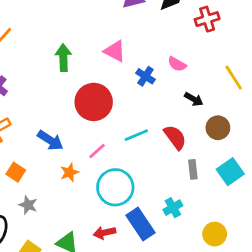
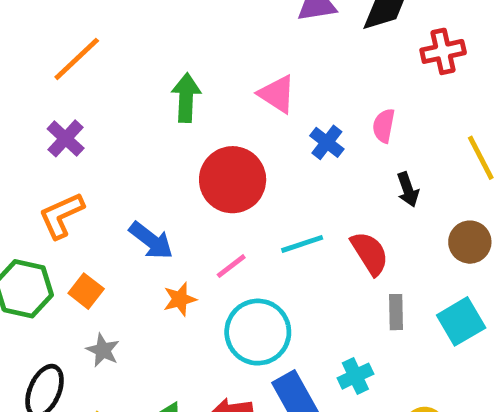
pink semicircle: (177, 64) -> (384, 126), turned 66
black arrow: (194, 99) -> (408, 189), turned 36
brown circle: (218, 128) -> (470, 242), moved

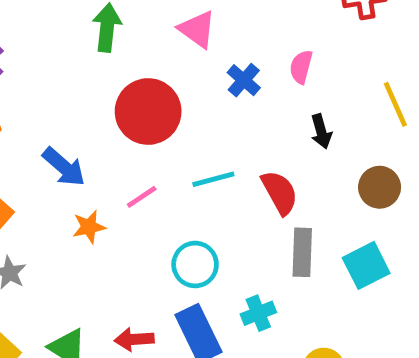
gray rectangle: (396, 312) -> (302, 252), size x1.4
cyan circle: (258, 332) -> (195, 264), moved, size x0.7

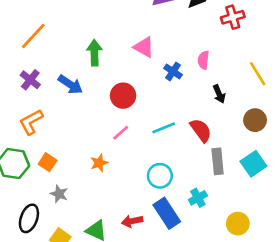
red circle: (148, 112) -> (123, 96), size x0.7
blue arrow: (64, 167) -> (70, 84), moved
pink line: (142, 197) -> (121, 133), moved

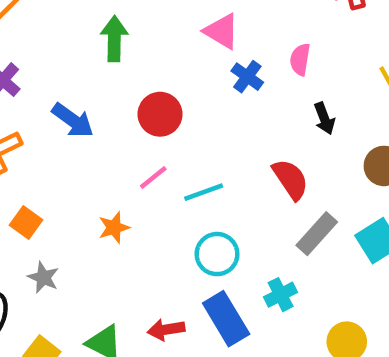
pink triangle: (144, 47) -> (222, 31), moved
blue arrow: (70, 84) -> (73, 120), moved
cyan line: (164, 128) -> (204, 192), moved
gray rectangle: (218, 161) -> (317, 234), turned 45

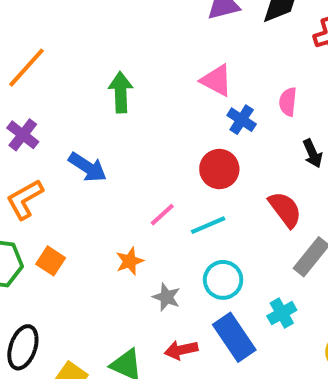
red circle: (160, 114) -> (219, 169), moved
gray star: (43, 277) -> (166, 297), moved

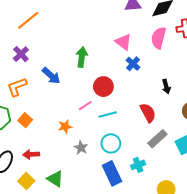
green arrow: (121, 92) -> (82, 57), moved
pink semicircle: (288, 102) -> (159, 38), moved, size x1.5
red circle: (219, 169) -> (103, 87), moved
red arrow: (181, 350) -> (31, 154), moved

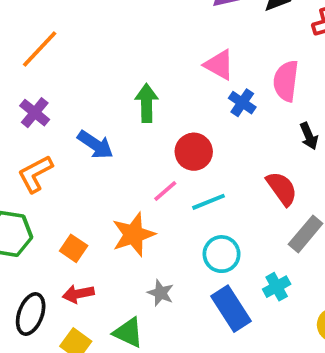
pink semicircle: (159, 38) -> (286, 81), moved
orange square: (25, 120) -> (74, 248), moved
orange star: (65, 127) -> (133, 234), size x1.6
gray star: (81, 148) -> (160, 293), moved

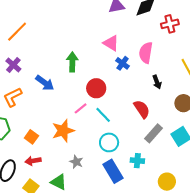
cyan line: (208, 202) -> (103, 115), turned 66
cyan cross: (277, 287) -> (137, 161), turned 32

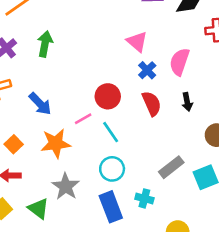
green arrow: (72, 62) -> (45, 44), moved
blue arrow: (45, 83) -> (40, 104), moved
red semicircle: (142, 109) -> (152, 103), moved
gray star: (76, 162) -> (66, 186), size x1.5

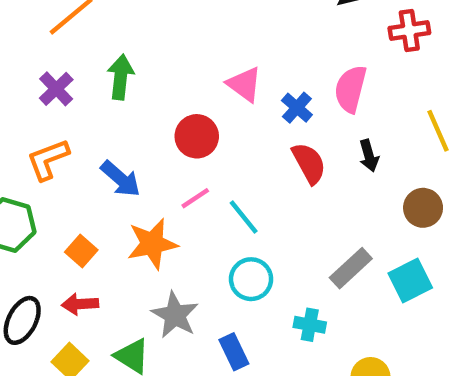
pink triangle: (137, 42) -> (244, 84), moved
red circle: (108, 96) -> (197, 136), moved
blue rectangle: (111, 207) -> (234, 352), moved, size x0.7

